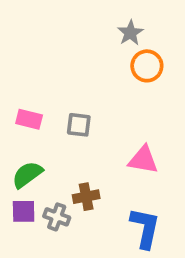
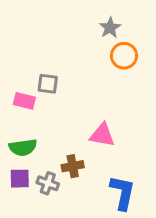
gray square: (79, 125) -> (48, 84), moved
pink triangle: (143, 160) -> (102, 135), moved
green semicircle: (27, 175) -> (23, 147), turned -152

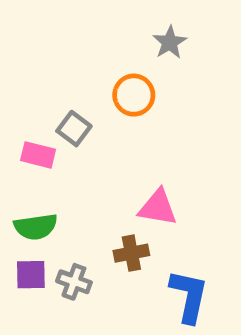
orange circle: (124, 56) -> (134, 95), moved
gray square: (48, 84) -> (74, 129), turned 30
brown cross: (73, 166) -> (131, 253), moved

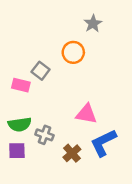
brown cross: (131, 253) -> (72, 153), moved, turned -30
gray cross: (74, 282) -> (44, 135), moved
blue L-shape: (189, 296) -> (103, 143), moved, turned -128

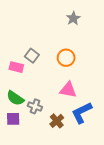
orange circle: (73, 52) -> (66, 58), moved
green semicircle: (20, 124) -> (15, 98), turned 42

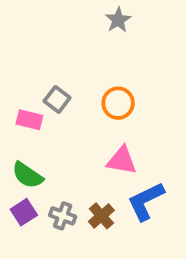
gray star: (73, 18) -> (118, 20), moved
gray cross: (35, 106) -> (63, 216), moved
purple square: (13, 119) -> (24, 212), turned -32

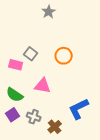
gray star: (118, 20) -> (49, 12), moved
pink triangle: (122, 160) -> (43, 86), moved
brown cross: (101, 216) -> (55, 127), moved

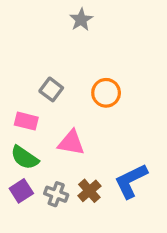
pink rectangle: (16, 65) -> (26, 121), moved
brown cross: (55, 127) -> (89, 191), moved

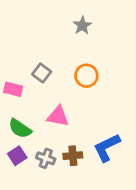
gray star: (81, 20) -> (82, 25), moved
pink rectangle: (26, 121) -> (13, 89), moved
brown cross: (89, 191) -> (73, 156), turned 36

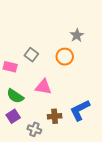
gray star: (82, 25) -> (77, 35), moved
gray cross: (46, 158) -> (34, 129), moved

